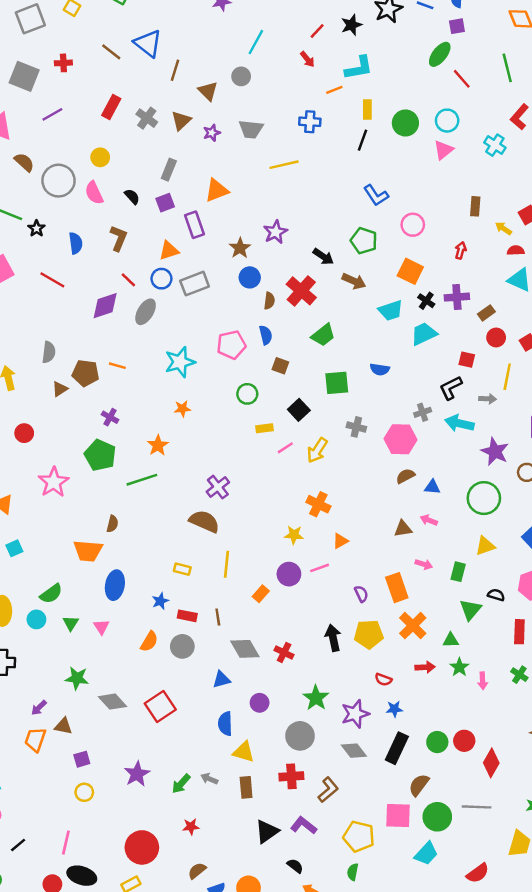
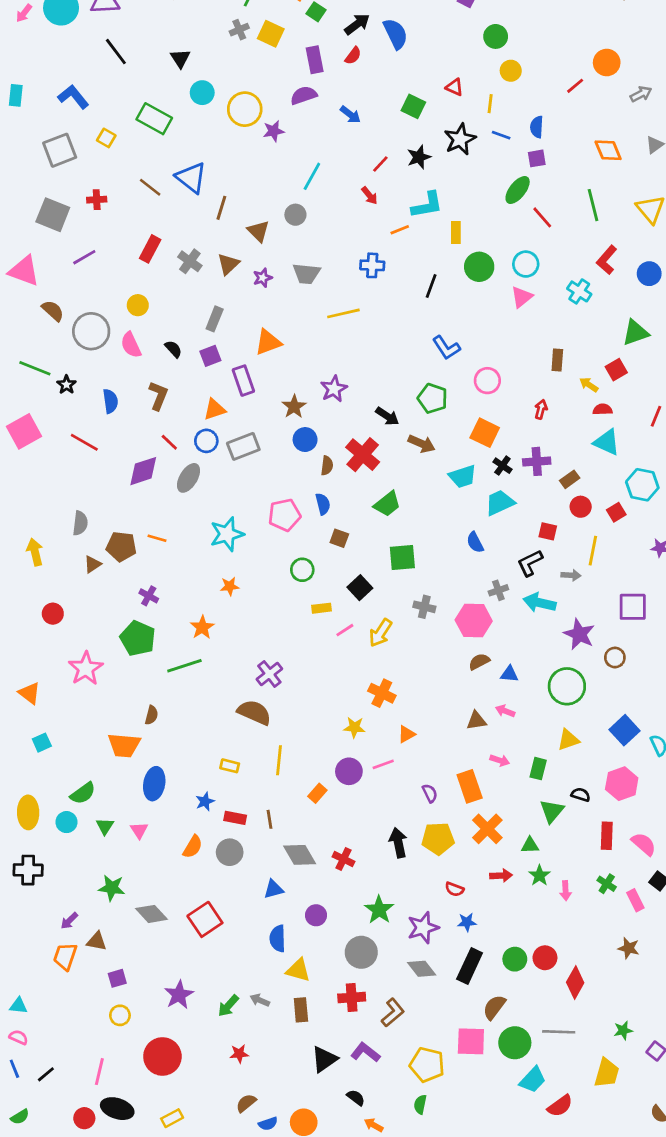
yellow rectangle: (367, 110) -> (456, 233), moved
blue semicircle: (380, 369) -> (475, 542), moved, turned 54
red circle: (142, 847) -> (162, 1056), moved
cyan trapezoid: (426, 854) -> (533, 1080), moved

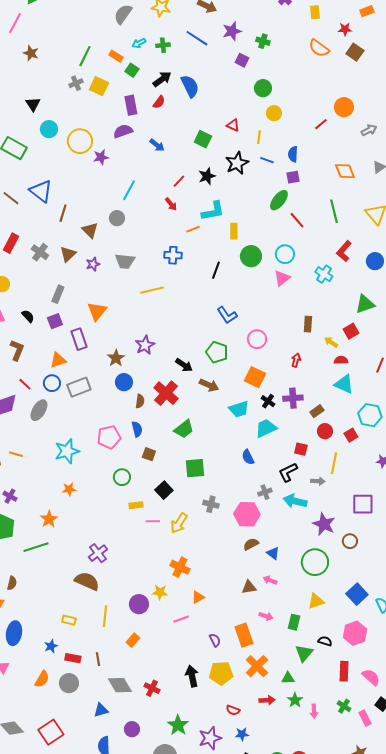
orange triangle: (268, 342) -> (97, 311), turned -30
pink line: (345, 630) -> (153, 521), turned 32
blue triangle: (509, 674) -> (273, 553), turned 32
purple circle: (349, 771) -> (139, 604), moved

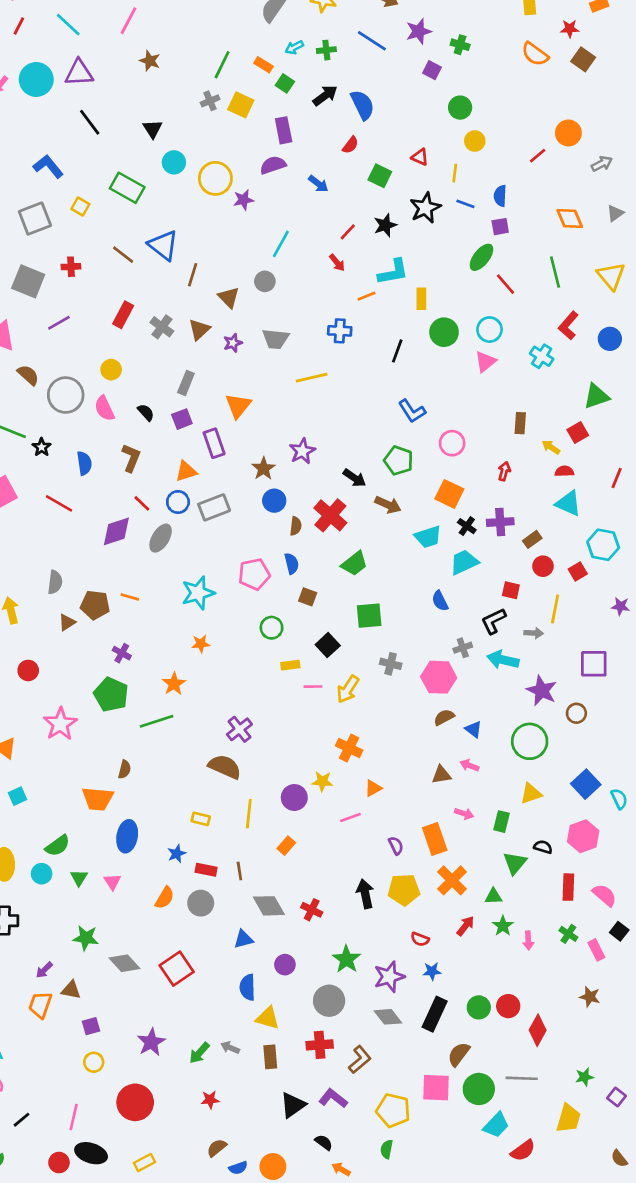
red semicircle: (159, 102) -> (350, 145), moved
red arrow: (267, 700) -> (465, 926), turned -49

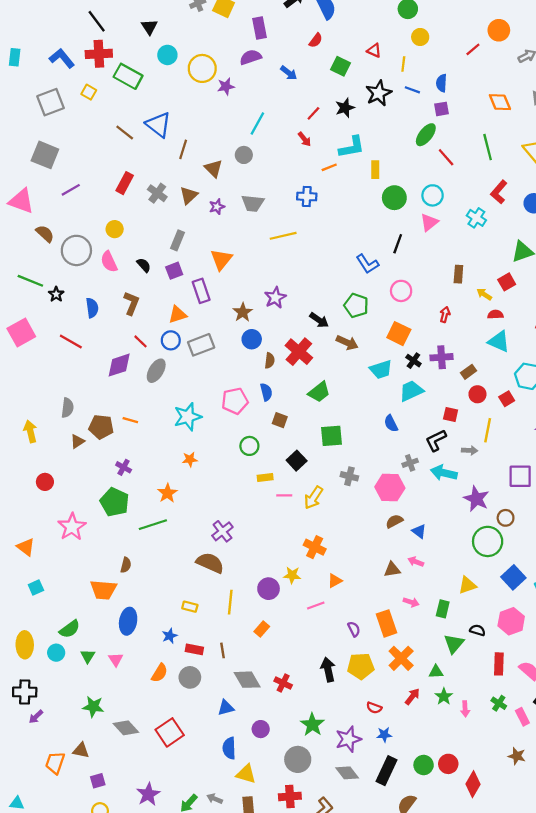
red cross: (71, 267) -> (99, 54), moved, size x1.6
black line: (397, 351) -> (398, 244), moved
green circle: (530, 741) -> (488, 541), moved
purple arrow: (44, 970) -> (36, 717), moved

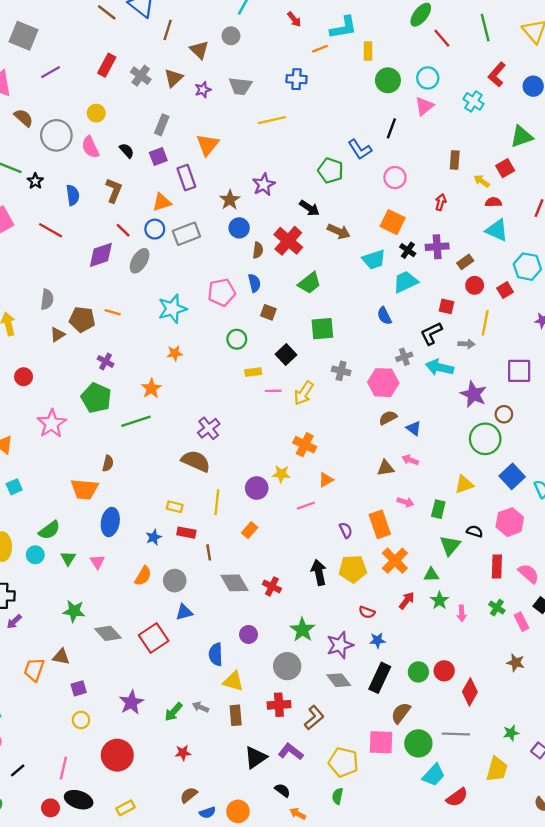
green pentagon: (356, 306) -> (331, 171), moved
red rectangle: (194, 649) -> (186, 533), moved
blue triangle: (226, 708) -> (184, 612), moved

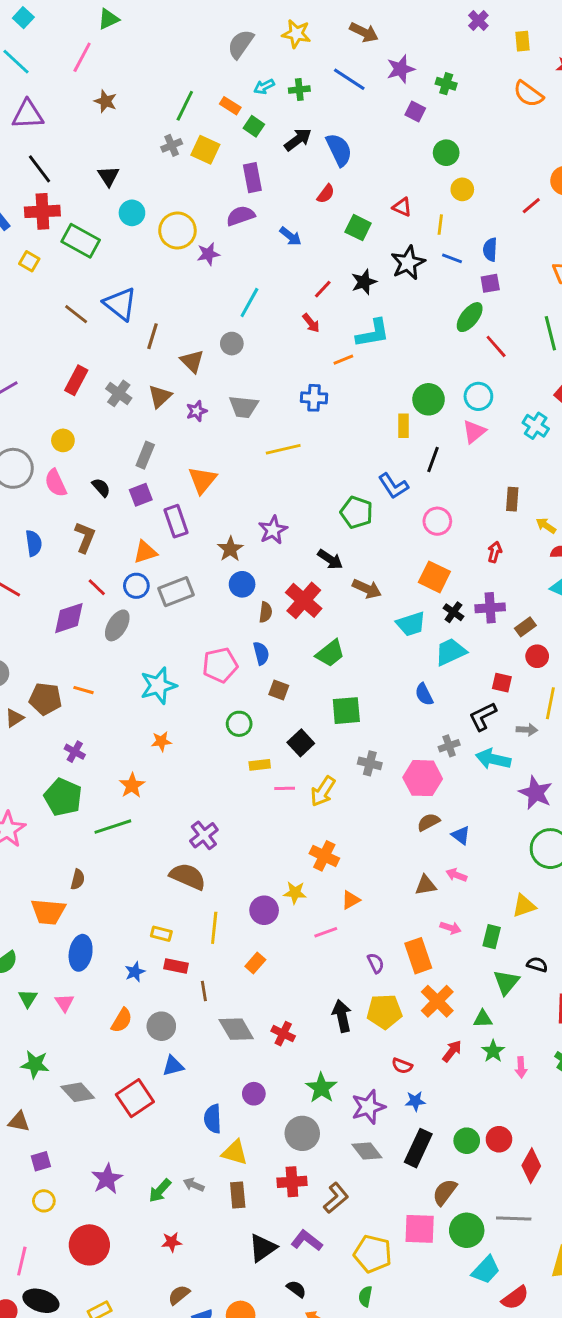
yellow rectangle: (368, 51) -> (404, 426), moved

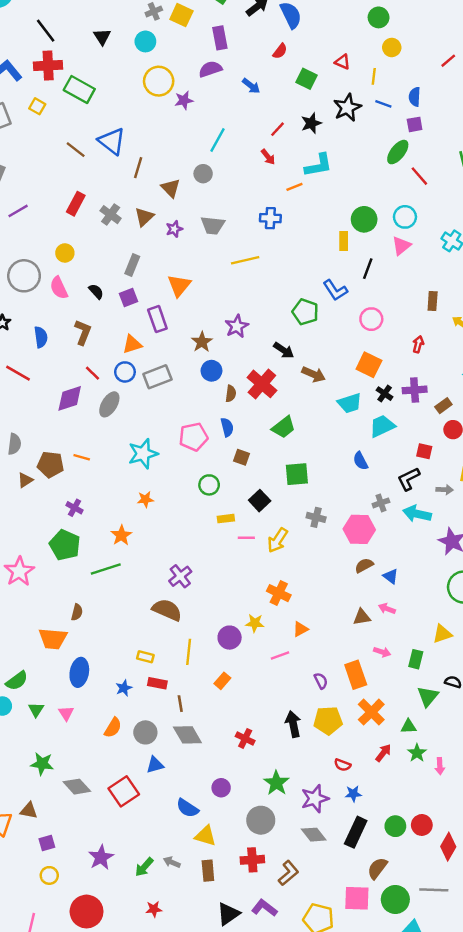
cyan circle: (132, 213) -> (145, 41), moved
gray diamond: (236, 1029) -> (187, 735), moved
blue semicircle: (213, 1119) -> (187, 808), turned -55

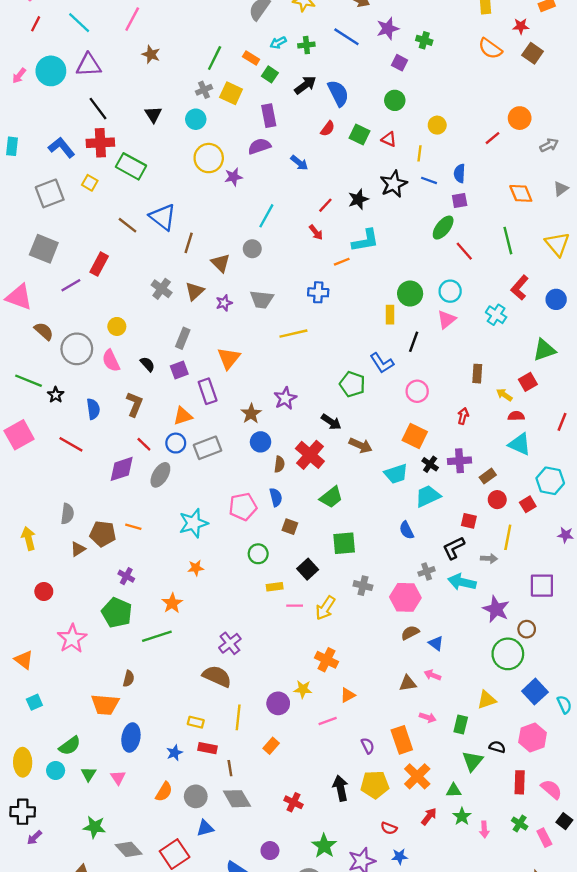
green circle: (379, 17) -> (395, 100), moved
green square: (306, 79) -> (359, 135), moved
red rectangle: (76, 204) -> (99, 264), moved

